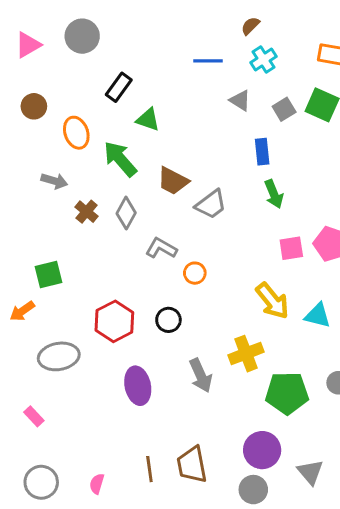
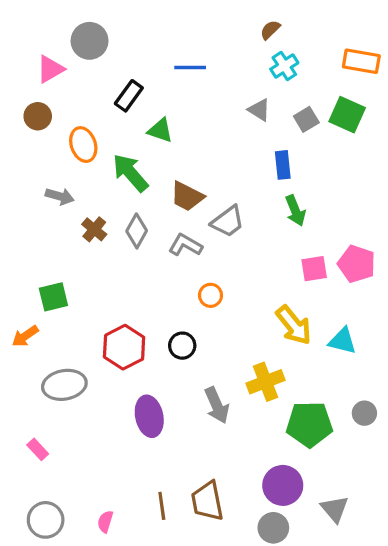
pink triangle: (28, 45) -> (50, 69), moved
blue line: (208, 61) -> (190, 68), moved
gray L-shape: (161, 248) -> (185, 245), moved

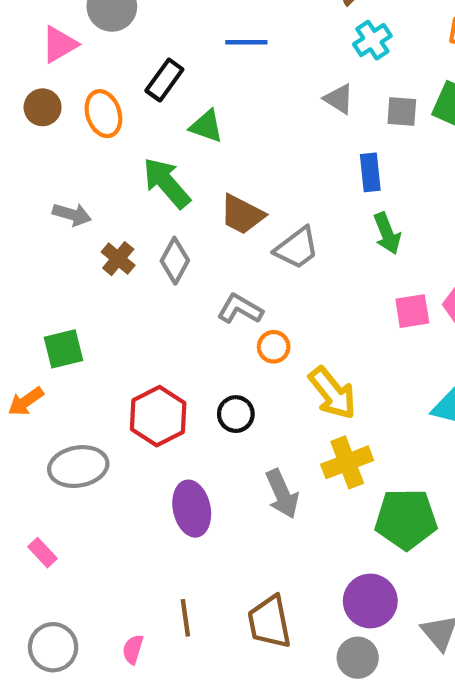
gray square: (306, 119) -> (402, 112), turned 35
orange ellipse: (83, 145) -> (103, 114), moved
gray L-shape: (185, 245) -> (240, 309), moved
yellow arrow: (294, 325) -> (332, 393), moved
brown line: (162, 506) -> (185, 618), moved

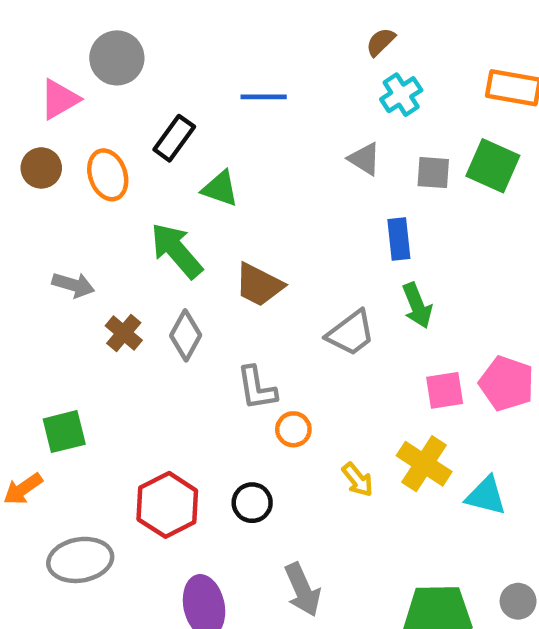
gray trapezoid: (297, 248) -> (351, 333), moved
gray L-shape: (240, 309) -> (257, 388), turned -129
yellow arrow: (332, 393) -> (358, 480), size x0.6
yellow cross: (347, 462) -> (424, 464), moved, turned -36

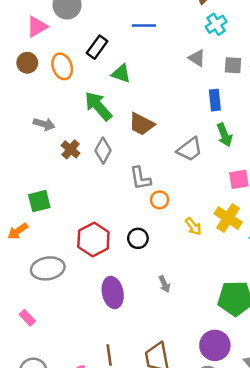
gray arrow: (303, 590) -> (164, 284), size x0.6

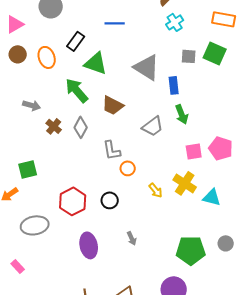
pink triangle: (37, 27) -> (15, 24), moved
gray triangle: (197, 58) -> (147, 67), moved, size x1.8
green triangle: (121, 74) -> (96, 63), size x1.4

